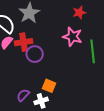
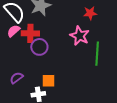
orange square: (49, 86) -> (48, 81), turned -32
purple semicircle: (23, 95) -> (17, 78), moved

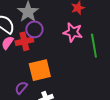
purple circle: (39, 47) -> (34, 29), moved
orange square: (48, 81) -> (40, 70), moved, size x1.6

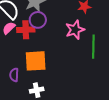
pink star: (73, 32) -> (75, 30), turned 30
purple semicircle: (21, 88) -> (14, 75), turned -48

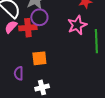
orange square: (36, 61) -> (39, 58), size x0.7

